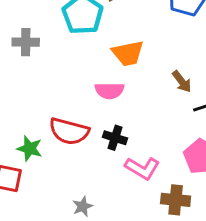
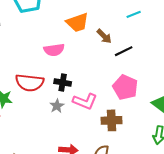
orange trapezoid: (128, 53) -> (77, 23), moved
gray star: (83, 206) -> (57, 106), moved

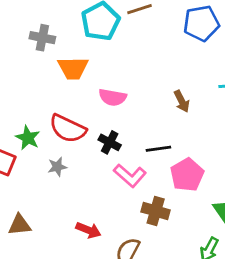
orange trapezoid: (77, 23) -> (73, 68), moved
black line: (124, 51) -> (158, 149), moved
gray star: (57, 106) -> (57, 167), moved

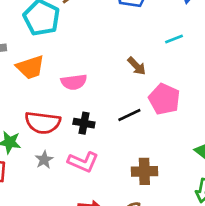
pink pentagon: (187, 175) -> (164, 99), moved
pink L-shape: (130, 176) -> (83, 162), moved

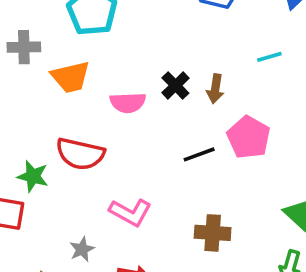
brown arrow: (137, 66) -> (215, 89), turned 48
black cross: (84, 123) -> (175, 85), moved, turned 30
gray star: (44, 160) -> (82, 249), moved

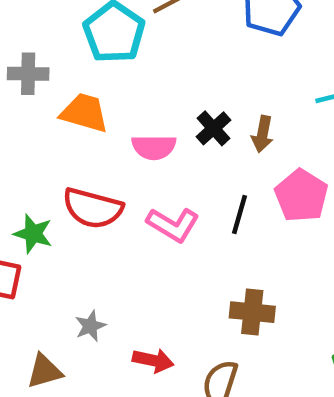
orange trapezoid: (71, 77) -> (84, 113), turned -153
black line: (199, 154) -> (239, 214), turned -56
pink L-shape: (130, 212) -> (173, 225), moved

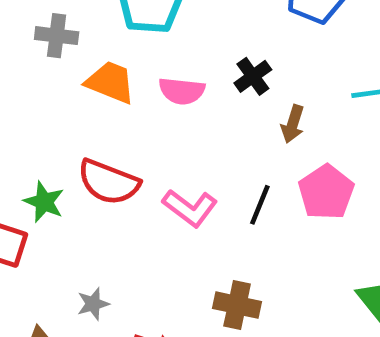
black cross: (213, 128) -> (253, 76), moved
pink semicircle: (154, 147) -> (182, 91), moved
brown cross: (252, 312) -> (237, 305), moved

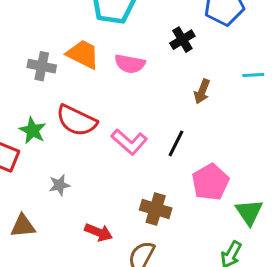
gray cross: (57, 36) -> (42, 66), moved
black cross: (253, 76) -> (182, 40), moved
pink pentagon: (326, 192) -> (210, 182), moved
gray star: (93, 304) -> (59, 185), moved

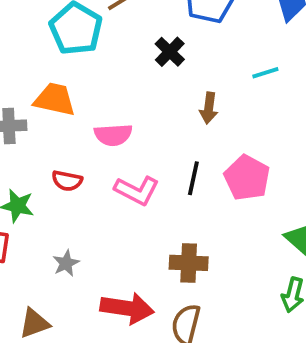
pink semicircle: (130, 64) -> (113, 135), moved
red semicircle: (77, 121) -> (67, 181), size x0.6
pink pentagon: (210, 182) -> (247, 178), moved
red arrow: (99, 232) -> (127, 308), size x1.5

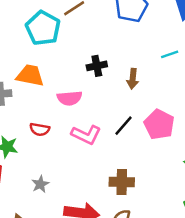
black cross: (170, 52) -> (97, 66), moved, turned 36
black line: (193, 178) -> (123, 126), turned 30

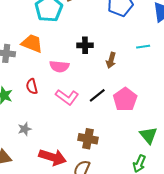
red semicircle: (40, 129) -> (32, 86), turned 56

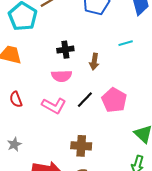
pink semicircle: (59, 66) -> (62, 76), moved

